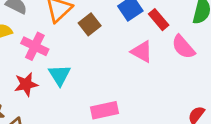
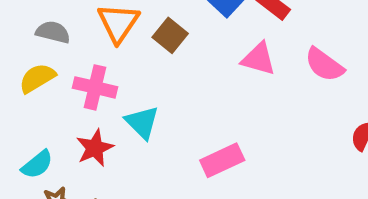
pink semicircle: (183, 47) -> (324, 65), moved

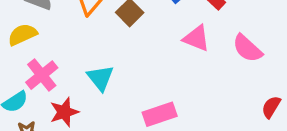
pink cross: (95, 87) -> (42, 75), moved, turned 32
red star: (95, 148) -> (64, 112), moved

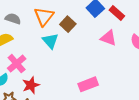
cyan triangle: (100, 78) -> (50, 41), moved

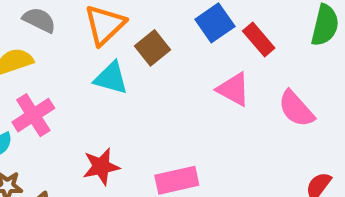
cyan triangle: (50, 41) -> (111, 78), turned -42
red star: (31, 85) -> (101, 167), moved

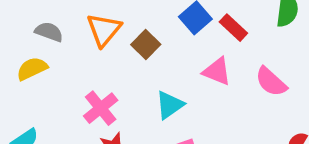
cyan triangle: (111, 78) -> (170, 105), moved, turned -44
pink cross: (33, 115) -> (101, 108), moved

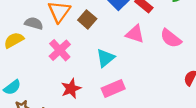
gray semicircle: (49, 32) -> (34, 23), moved
pink cross: (101, 108) -> (60, 50), moved

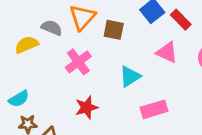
brown square: (87, 19) -> (114, 30), turned -36
pink rectangle: (113, 89) -> (154, 109), moved

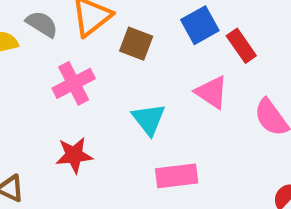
cyan triangle: (130, 76) -> (149, 119), turned -45

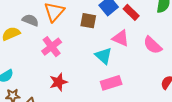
brown square: (136, 44) -> (88, 21), moved
cyan triangle: (149, 119) -> (104, 56), moved

